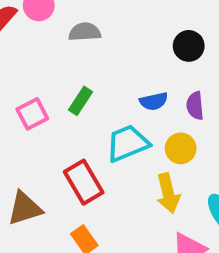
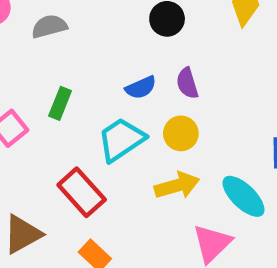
yellow arrow: (168, 193) -> (177, 186), turned -81

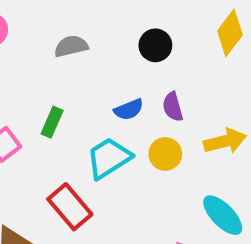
gray semicircle: (49, 26) -> (71, 46), moved
yellow arrow: (177, 186) -> (225, 141), moved

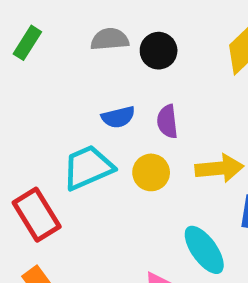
gray semicircle: (71, 46) -> (110, 39), moved
green rectangle: (52, 122) -> (27, 43), moved

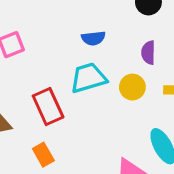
blue semicircle: (118, 117) -> (93, 38), moved

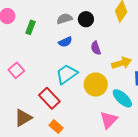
blue semicircle: (93, 38) -> (65, 42), moved
yellow circle: (132, 87) -> (96, 85), moved, size x1.5

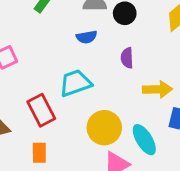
yellow circle: (96, 85) -> (104, 128), moved
orange rectangle: (56, 127) -> (39, 153), turned 32

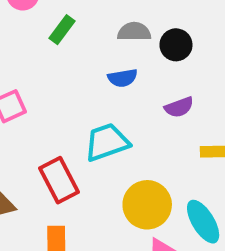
purple semicircle: (127, 58) -> (179, 107), turned -108

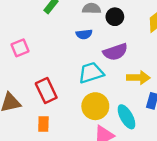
purple semicircle: (179, 107) -> (115, 52), size x1.5
cyan trapezoid: (107, 142) -> (91, 73), moved

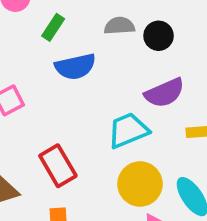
blue semicircle: (84, 34) -> (75, 67), moved, size x1.5

